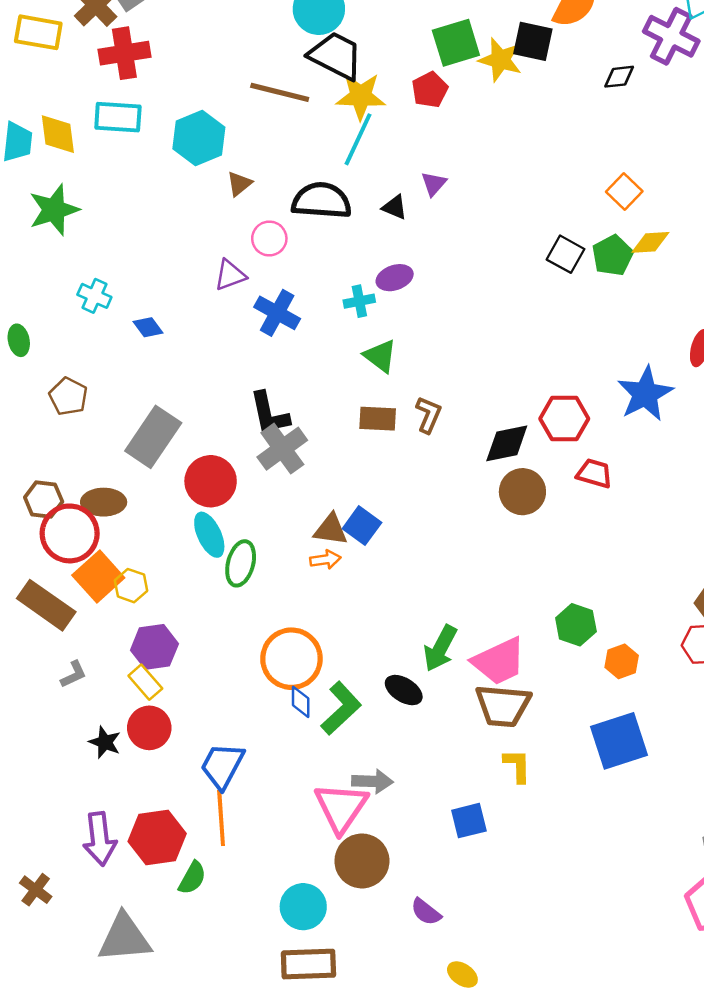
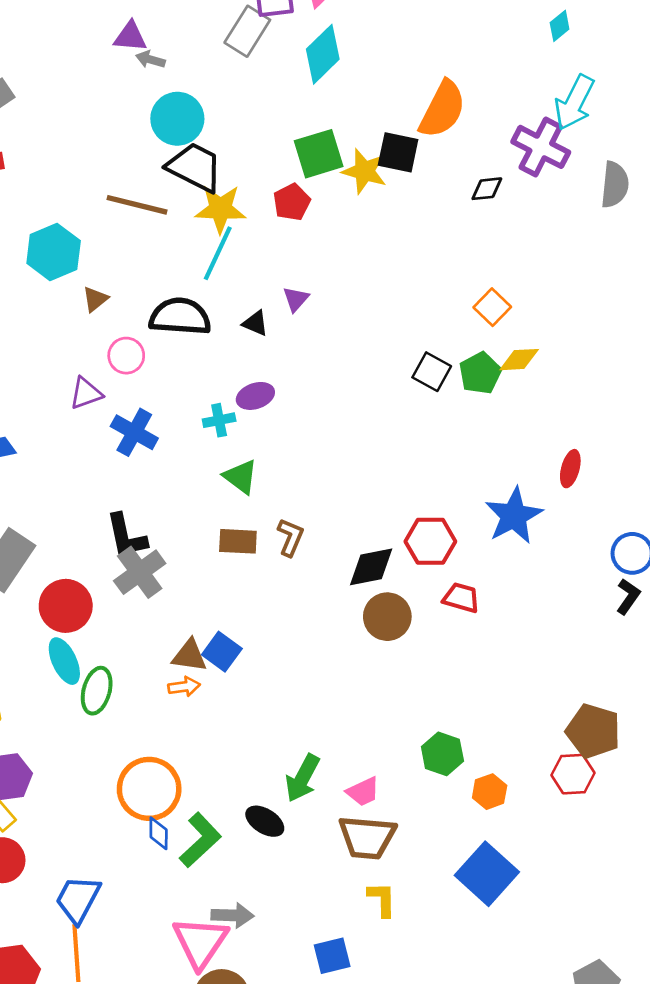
pink trapezoid: (499, 661) -> (363, 792), size x0.6
blue square: (619, 741) -> (487, 874), turned -30

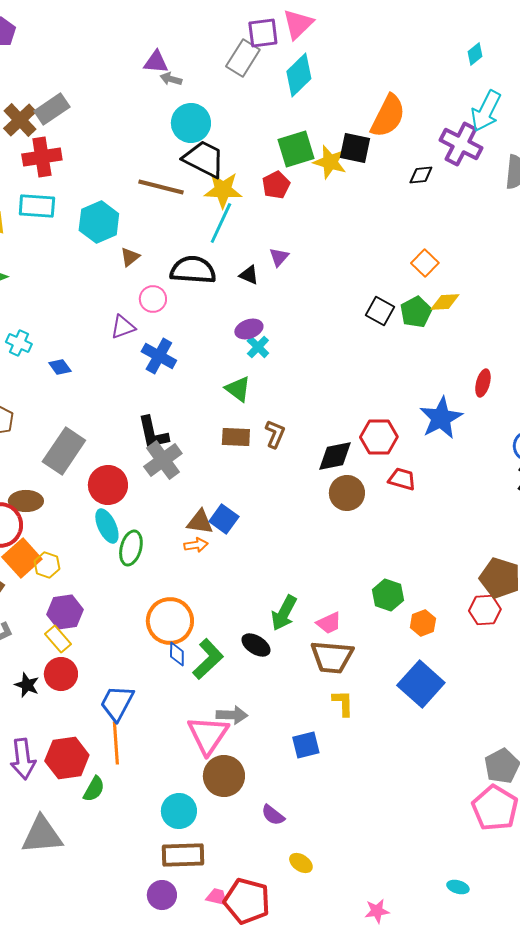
cyan cross: (219, 420) -> (258, 347), moved, turned -35

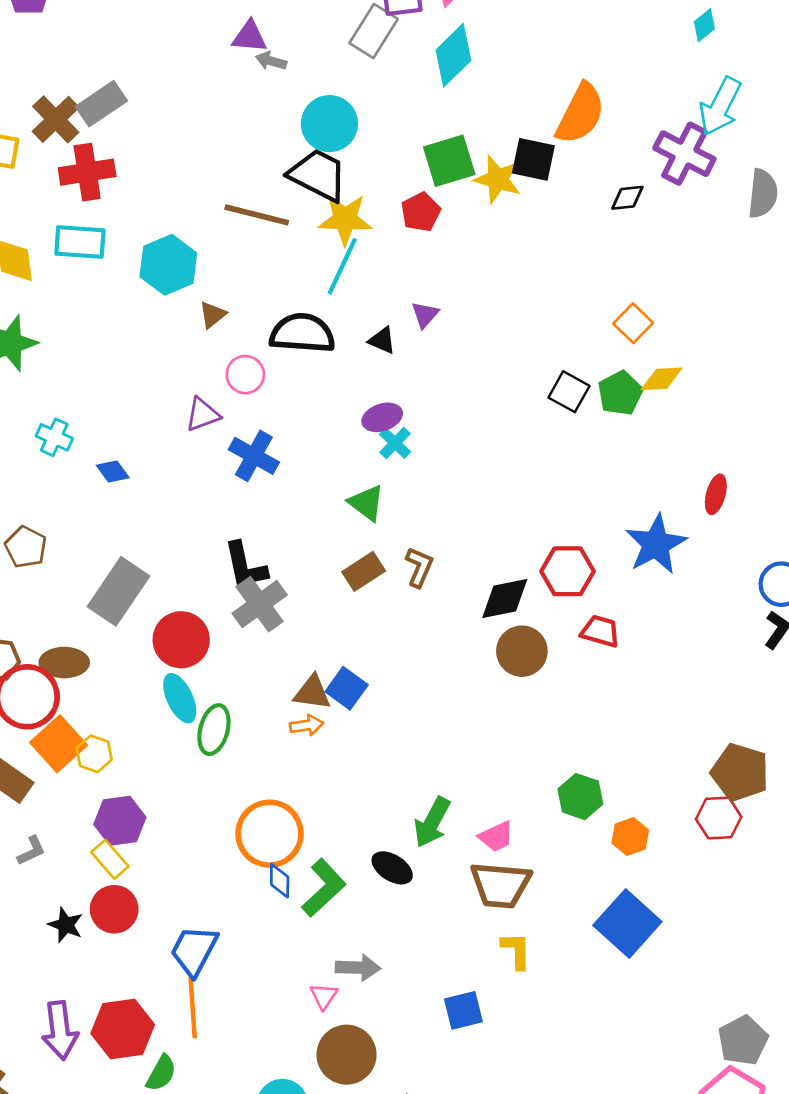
cyan circle: (191, 123) -> (329, 124), moved
brown rectangle: (236, 437) -> (364, 571), turned -36
pink triangle: (208, 735) -> (324, 996), size x0.5

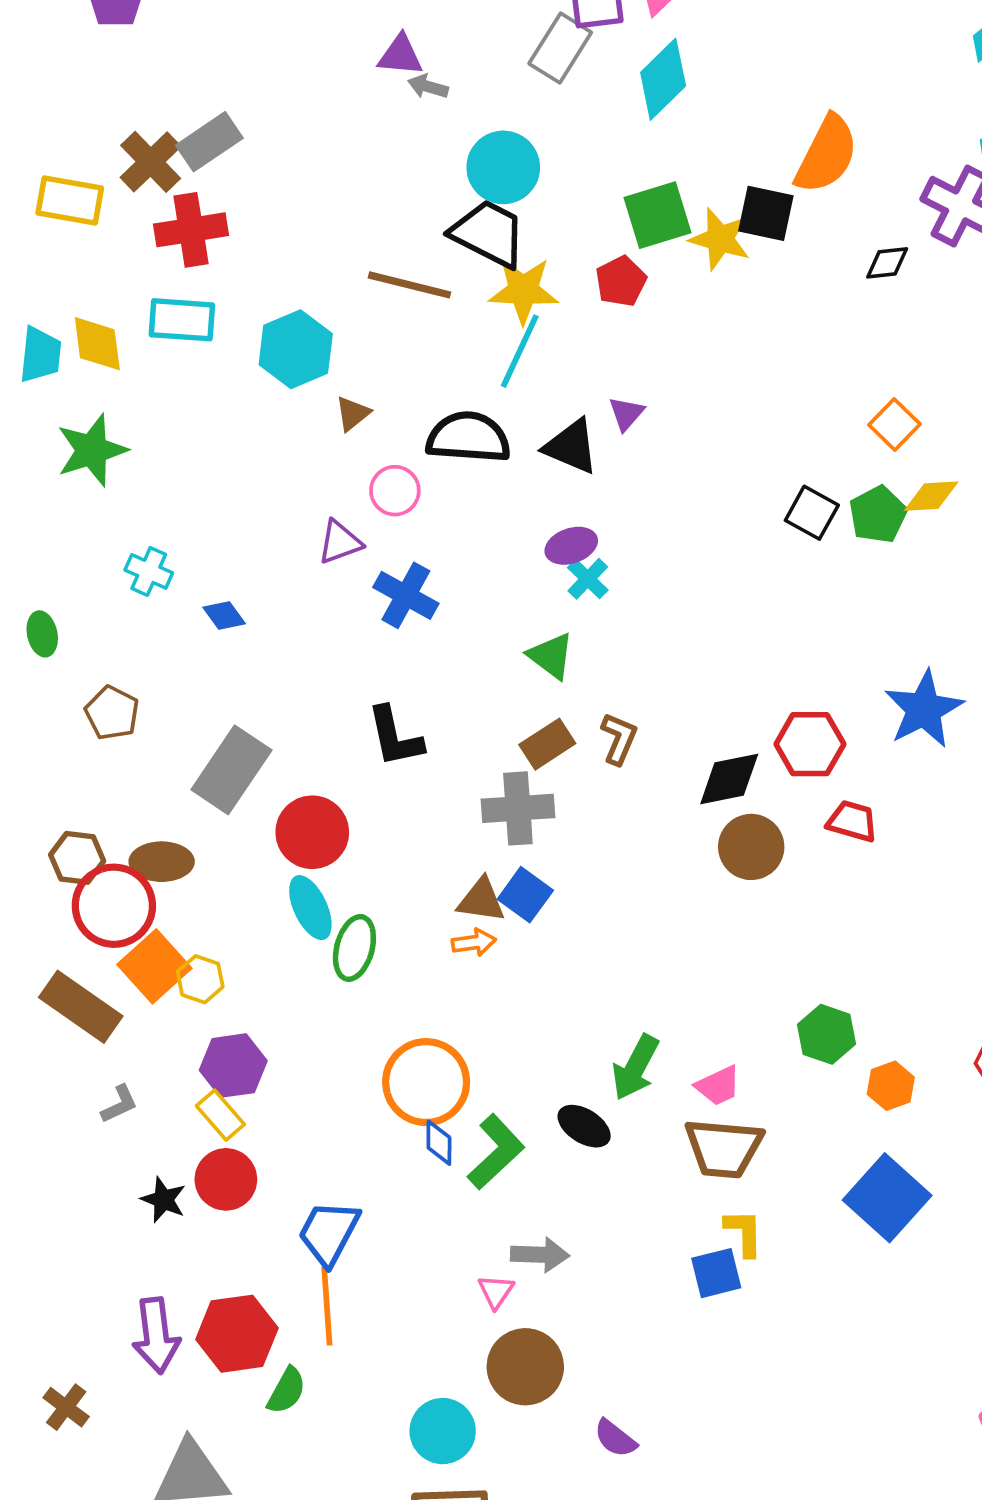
black triangle: (382, 340) -> (571, 447), size x1.6
gray cross: (260, 604) -> (518, 808), moved, turned 32
blue square: (463, 1010) -> (716, 1273), moved

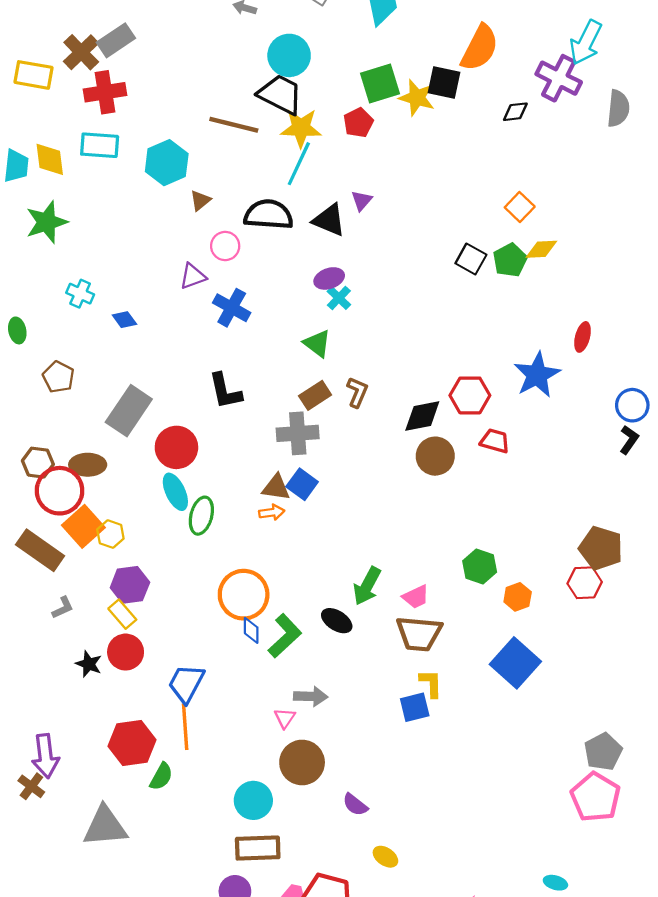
purple arrow: (156, 1336) -> (45, 756), moved

